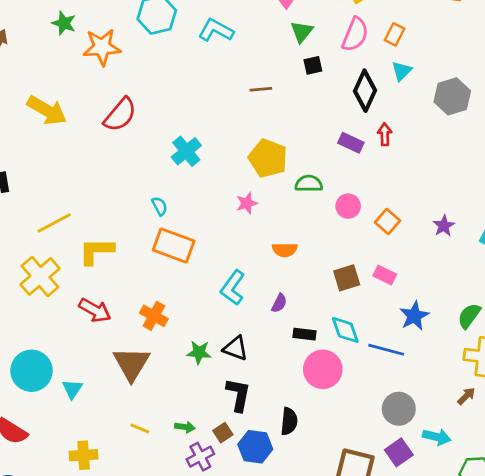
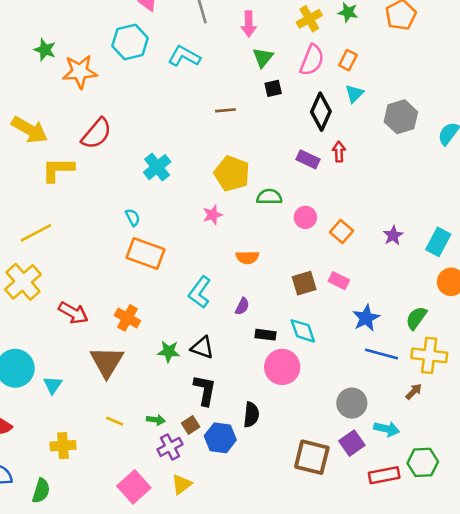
yellow L-shape: (96, 251) -> (58, 170), moved
blue line: (386, 350) -> (381, 354), moved

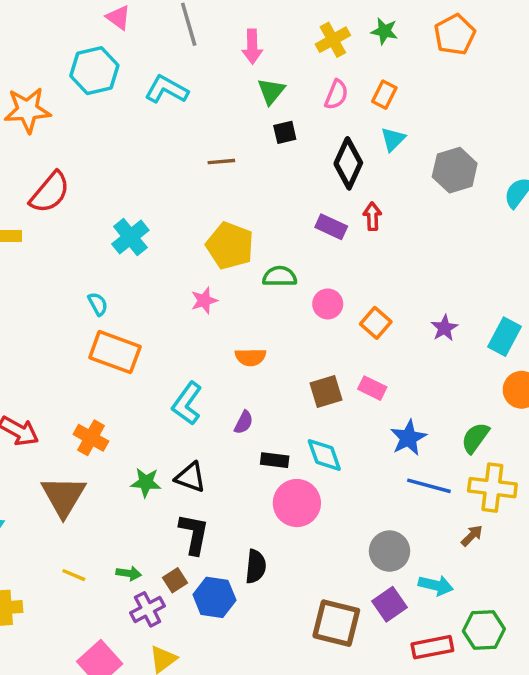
pink semicircle: (312, 60) -> (336, 95), size x0.7

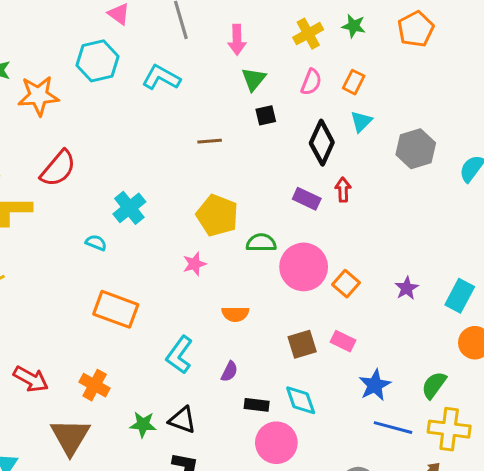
cyan semicircle: (98, 304) -> (96, 243), moved, turned -40
pink circle: (328, 304) -> (304, 267), size x1.8

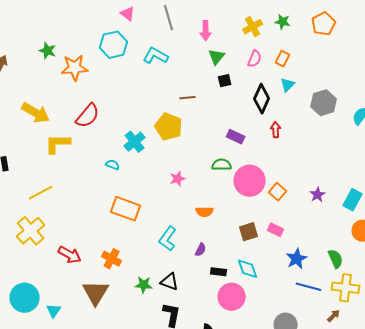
purple rectangle: (307, 199) -> (236, 137), moved
yellow pentagon: (217, 215) -> (169, 127), moved
green semicircle: (434, 385) -> (336, 259), turned 120

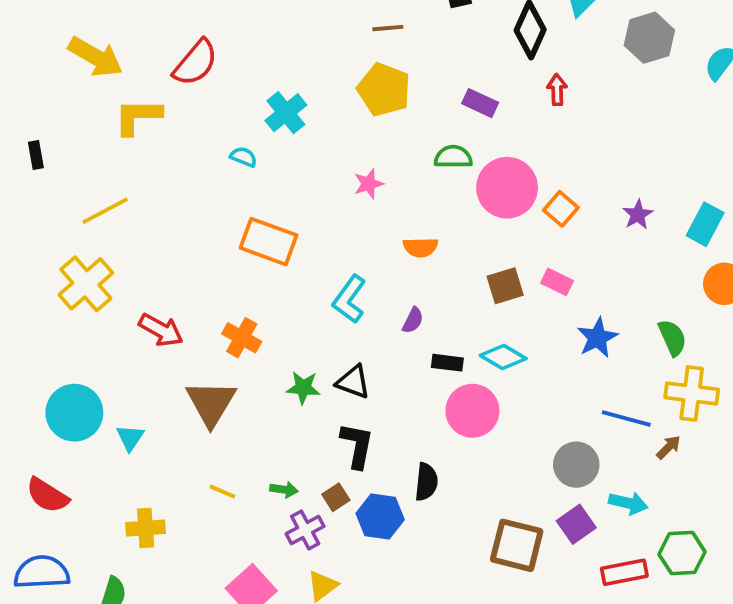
yellow pentagon: (169, 127) -> (384, 90), moved
cyan diamond: (248, 269) -> (503, 357), turned -40
blue line: (309, 287) -> (626, 418), moved

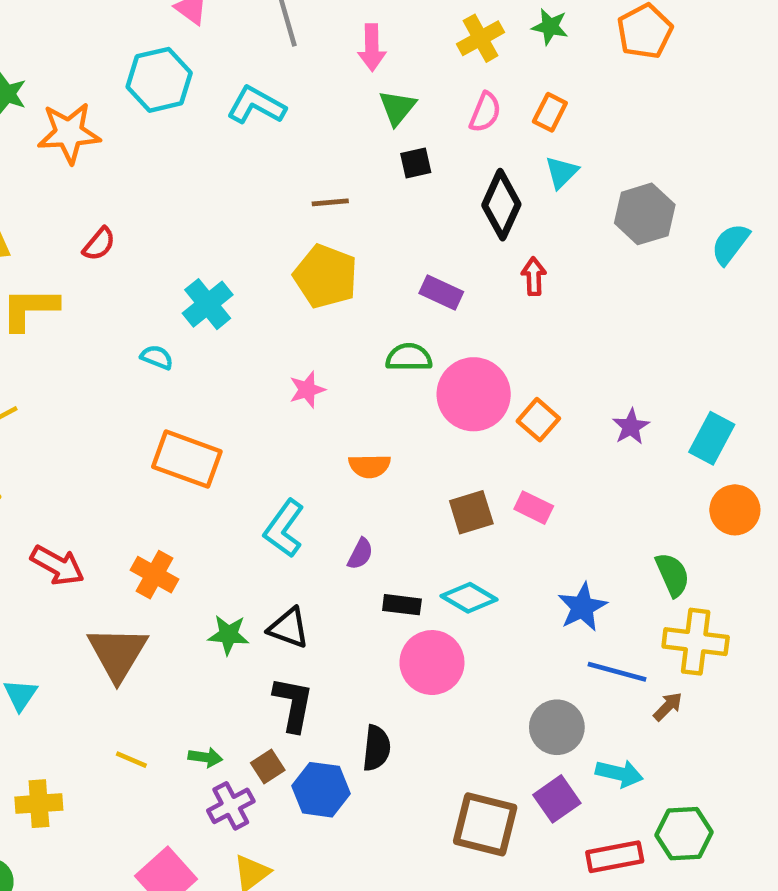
red semicircle: (196, 63) -> (99, 244), size x0.6
blue star: (597, 338) -> (582, 607), moved

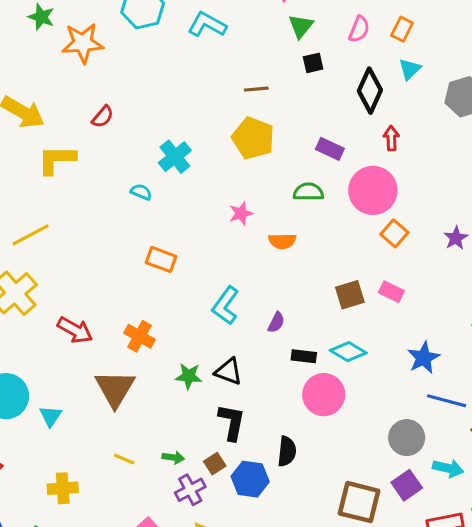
pink circle: (474, 394) -> (373, 190), moved
orange rectangle: (187, 459) -> (161, 259), size x0.7
orange semicircle: (370, 466) -> (282, 241), moved

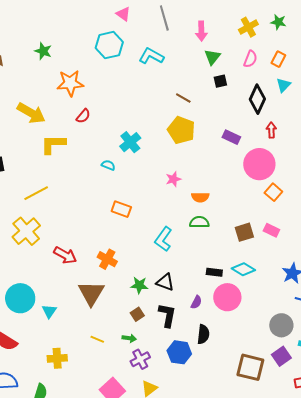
orange star: (83, 43) -> (70, 83), moved
brown line: (256, 89) -> (183, 98), turned 35
green semicircle: (308, 192) -> (199, 222), moved
purple semicircle: (276, 322) -> (196, 302), moved
brown square: (215, 464) -> (137, 314), moved

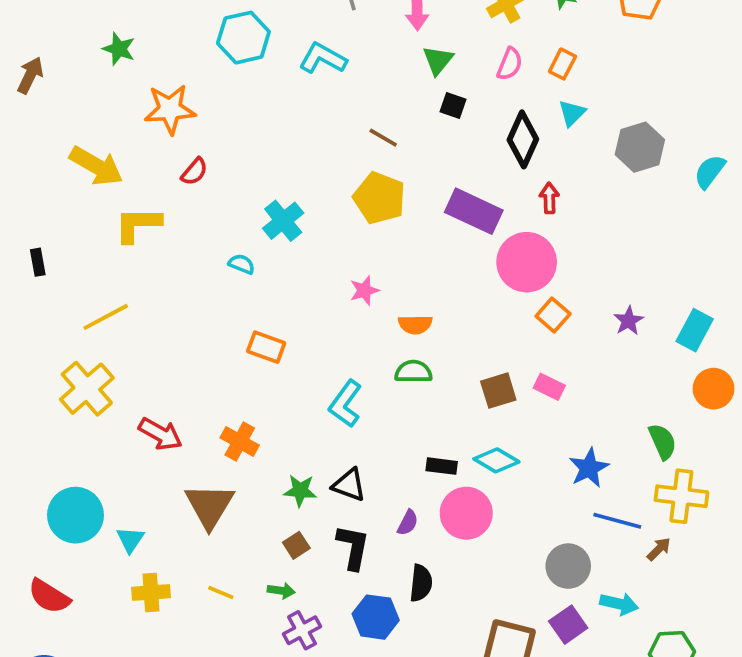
black square: (220, 81) -> (453, 105), turned 32
purple rectangle: (231, 137) -> (474, 211), size x1.6
yellow cross: (57, 358) -> (151, 592), moved

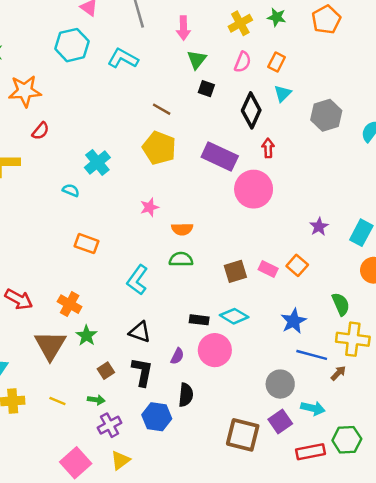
orange square: (553, 315) -> (297, 265), moved
green star: (300, 491) -> (87, 336), moved, turned 30

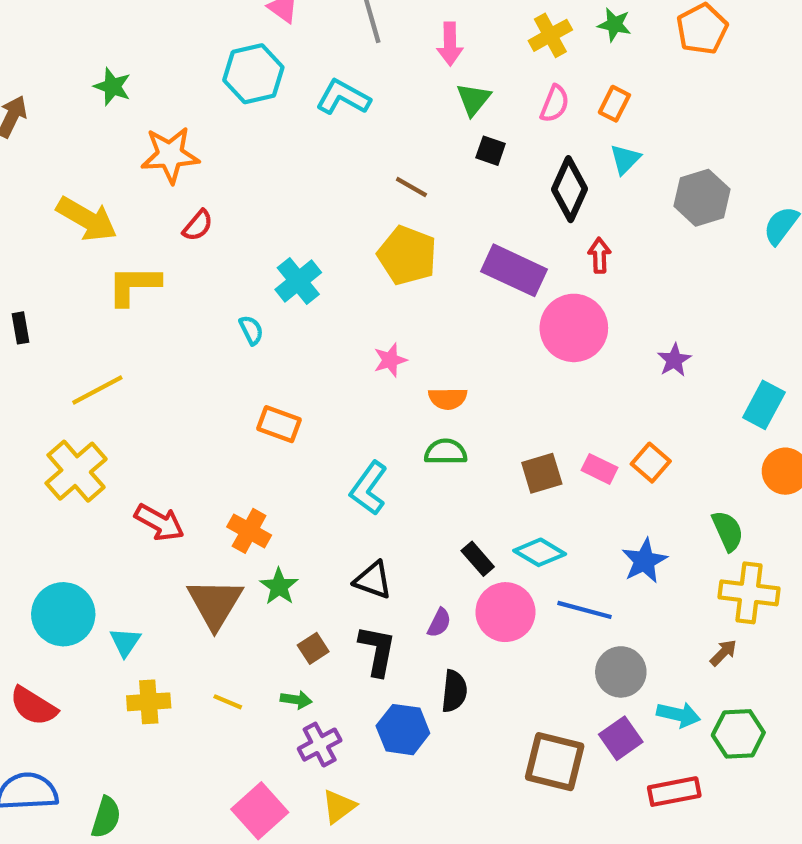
cyan semicircle: (71, 190) -> (251, 330), turned 42
purple star: (319, 227) -> (674, 360), moved
black rectangle: (199, 320) -> (478, 559), turned 42
blue line: (312, 355) -> (585, 610), moved
green hexagon: (347, 440) -> (738, 734), moved

